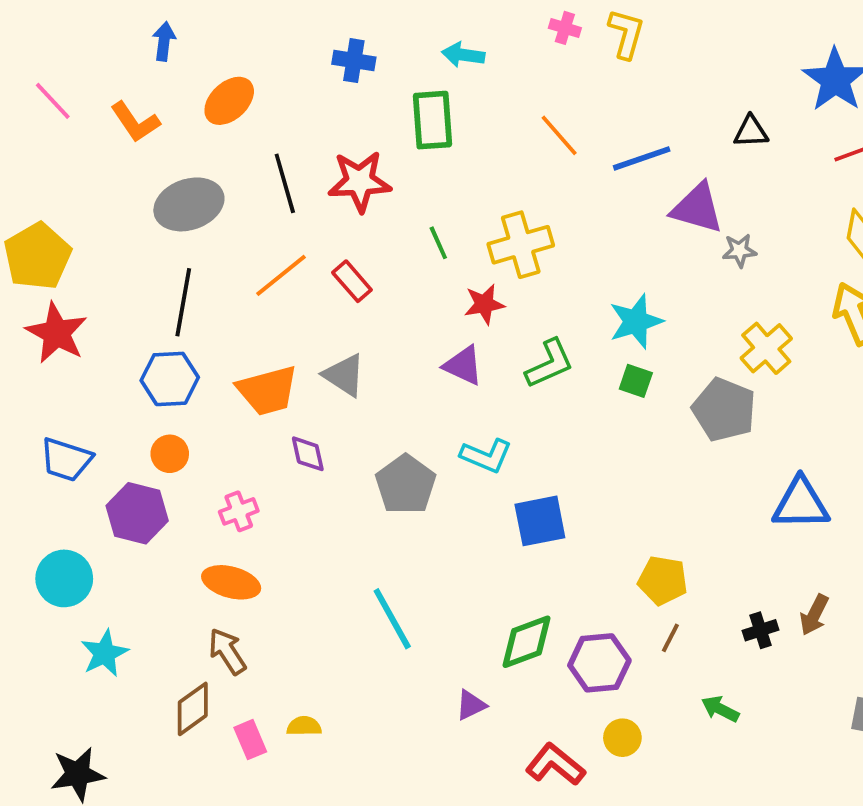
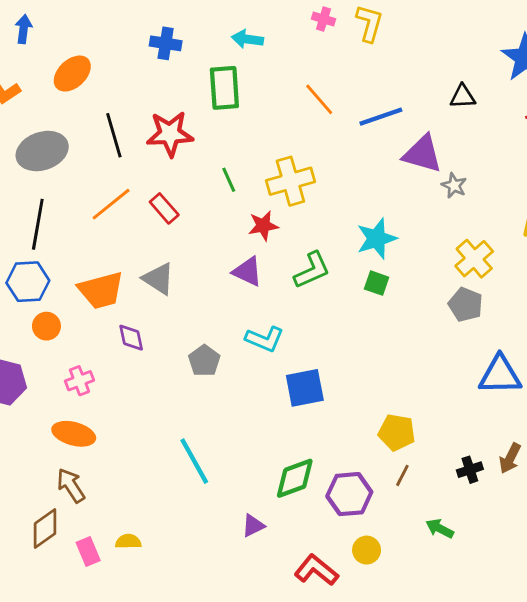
gray star: (739, 250) -> (454, 185), turned 30
gray pentagon: (724, 410) -> (466, 305), moved, size x0.7
orange circle: (170, 454) -> (46, 326), moved
gray pentagon: (406, 484) -> (204, 361), size x0.7

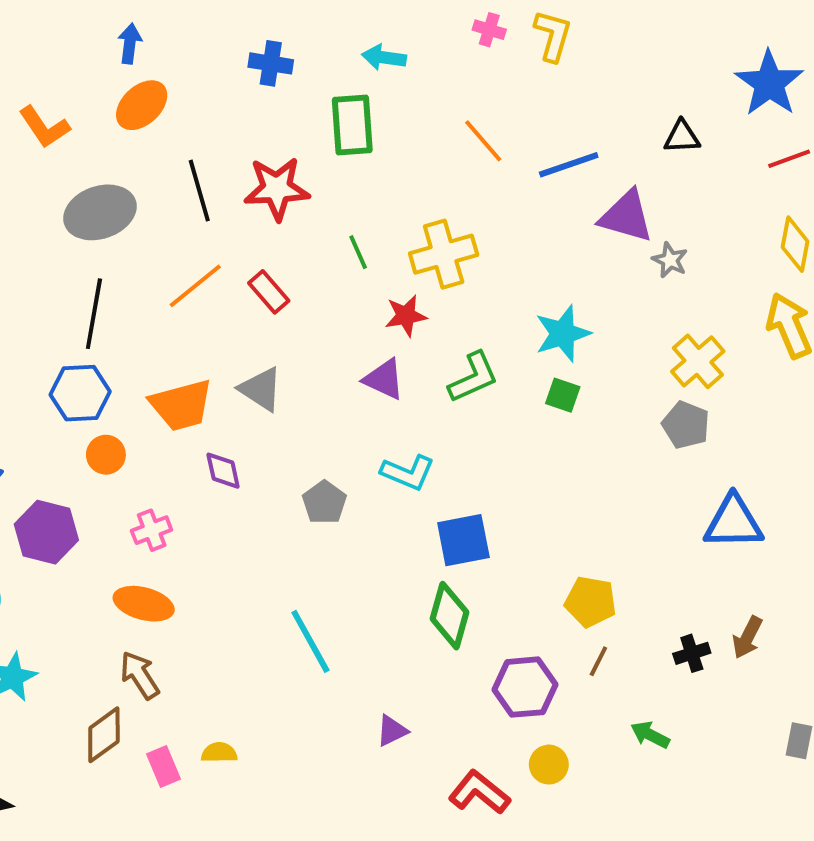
blue arrow: (23, 29) -> (130, 44), moved
green diamond: (295, 478) -> (450, 616), moved, turned -54

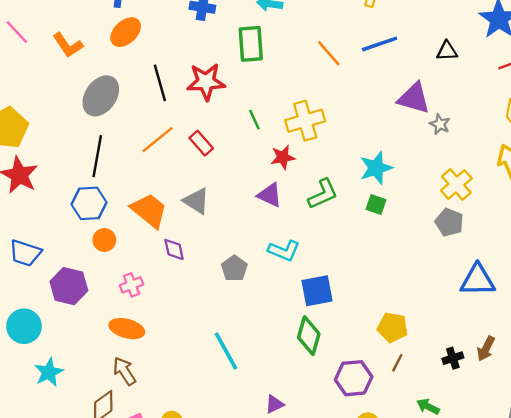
blue line: (569, 165) -> (380, 44), moved
gray ellipse: (100, 212) -> (101, 96), turned -36
orange trapezoid: (181, 405) -> (149, 210), turned -126

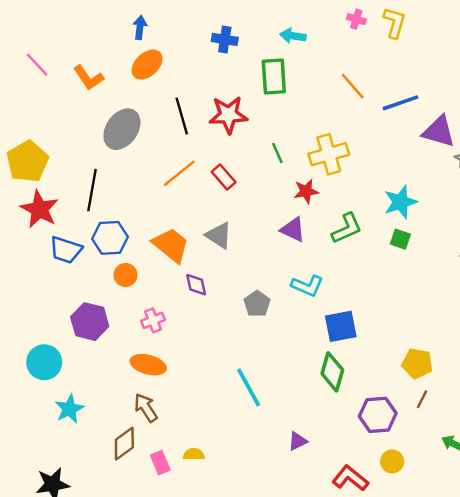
blue line: (380, 44) -> (400, 103), moved
black line: (97, 156) -> (92, 190), moved
blue trapezoid: (25, 253) -> (66, 250), moved

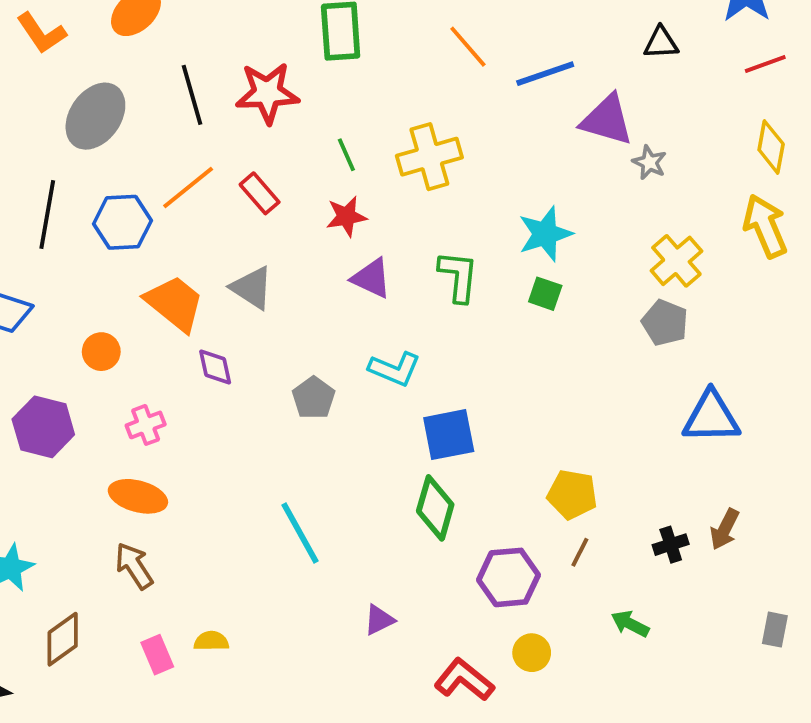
red star: (306, 191) -> (346, 216), moved
green L-shape: (347, 228) -> (458, 276), turned -60
blue hexagon: (110, 238) -> (122, 222), moved
brown diamond: (124, 444) -> (63, 639), moved

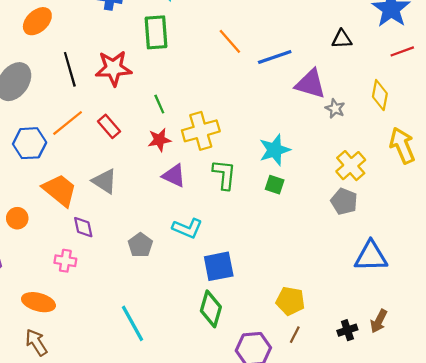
yellow diamond: (771, 147) -> (380, 95), moved
yellow cross: (429, 157) -> (201, 131), moved
pink cross: (146, 425) -> (65, 261), moved, turned 30

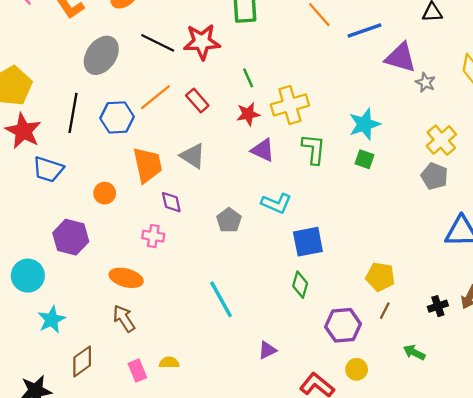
black line: (70, 69) -> (158, 43), turned -48
orange trapezoid: (60, 190) -> (148, 165), turned 39
green diamond: (211, 309) -> (300, 285), size x0.7

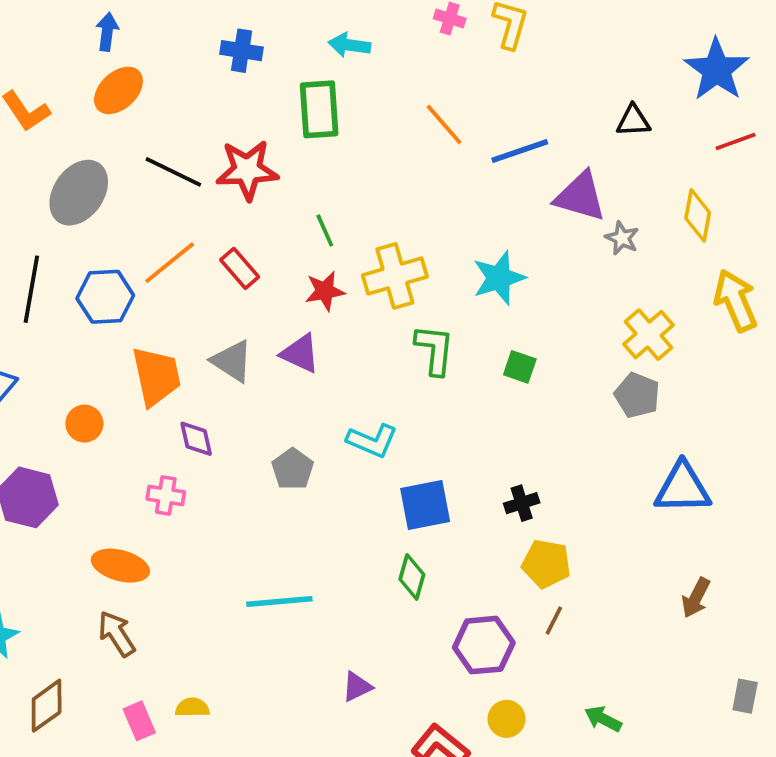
cyan star: (364, 124) -> (499, 278), moved
purple triangle: (263, 150) -> (300, 354), moved
cyan line: (221, 299) -> (279, 602), turned -66
black cross: (438, 306) -> (522, 503), moved
green arrow: (414, 352) -> (603, 719), moved

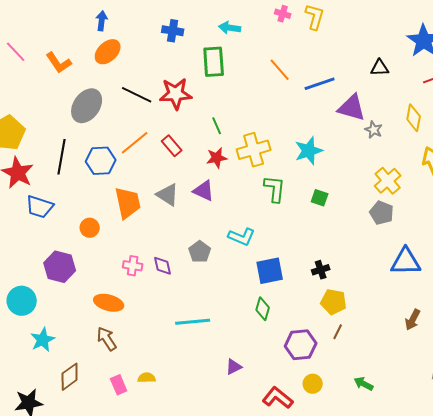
purple diamond: (196, 439) -> (163, 266), moved

